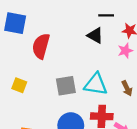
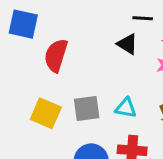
cyan triangle: (96, 84) -> (126, 108), size x0.7
yellow square: (19, 85) -> (46, 113), moved, size x1.5

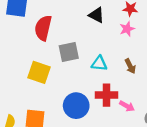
gray square: (87, 108) -> (69, 52), moved

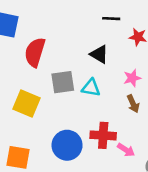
black triangle: (97, 15) -> (99, 54), moved
pink star: (127, 29) -> (132, 78), moved
cyan triangle: (99, 63) -> (91, 88), moved

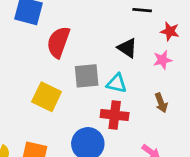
pink star: (132, 78) -> (162, 60), moved
red cross: (103, 135) -> (115, 115), moved

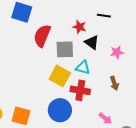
red star: (170, 31) -> (79, 27), moved
gray square: (87, 76) -> (65, 49), moved
yellow square: (47, 97) -> (60, 76), moved

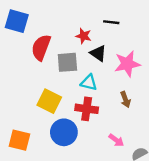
pink star: (117, 52) -> (127, 64), size x1.6
yellow square: (60, 76) -> (49, 101), moved

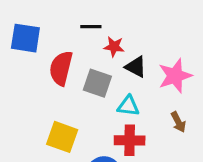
black line: (111, 22) -> (91, 27), moved
gray square: (67, 62) -> (97, 83), turned 30
yellow square: (49, 101) -> (62, 137), moved

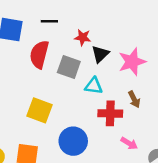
black line: (91, 27) -> (49, 21), moved
black triangle: (136, 67) -> (100, 54), turned 48
red cross: (130, 140) -> (110, 113), moved

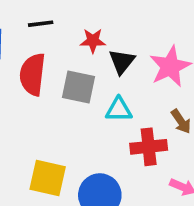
yellow square: (40, 110) -> (48, 178), moved

